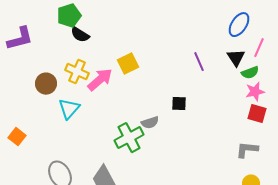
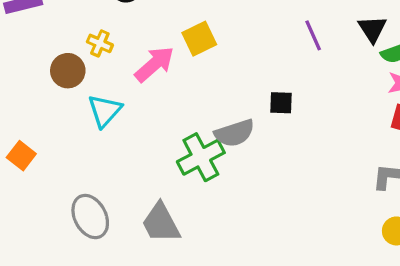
yellow cross: (77, 72) -> (100, 43), moved, size x0.7
gray semicircle: (150, 123) -> (235, 133), size x1.4

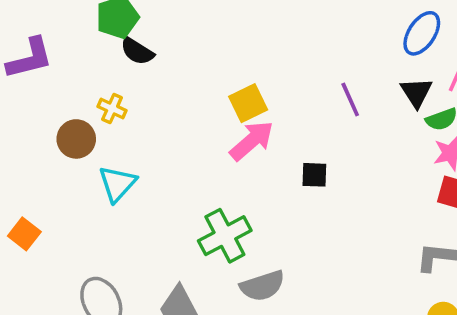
yellow square: (199, 39) -> (248, 103), moved
pink arrow: (154, 64) -> (252, 141), moved
gray semicircle: (235, 133) -> (262, 286), moved

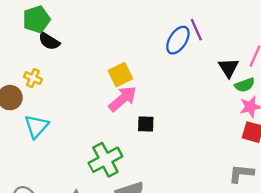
blue ellipse: (422, 33) -> (178, 40), moved
purple line: (350, 100) -> (196, 30), moved
black square: (314, 175) -> (146, 124), moved

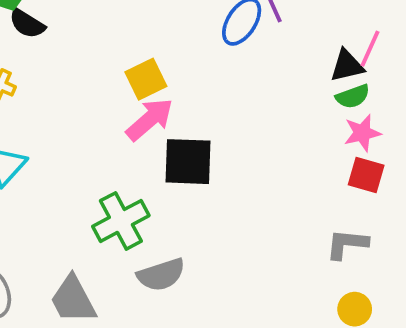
black triangle: (229, 68) -> (347, 66), moved, turned 50
black square: (146, 124) -> (188, 162), size x1.8

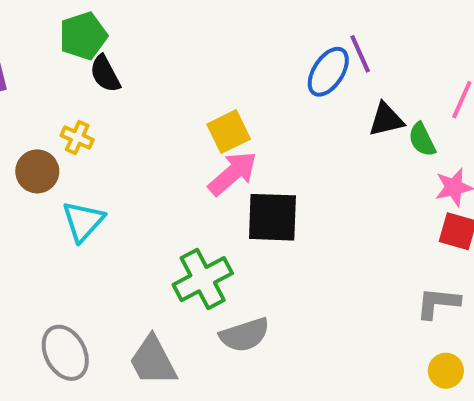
black semicircle: (27, 24) -> (105, 74), turned 30
black triangle: (347, 66) -> (386, 120), moved
green semicircle: (353, 96) -> (422, 140), moved, turned 84

